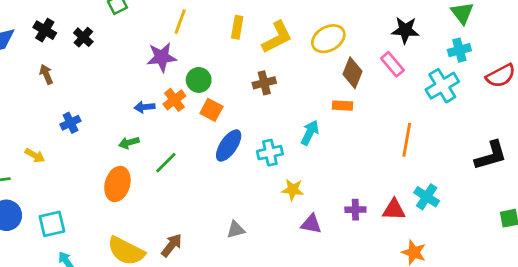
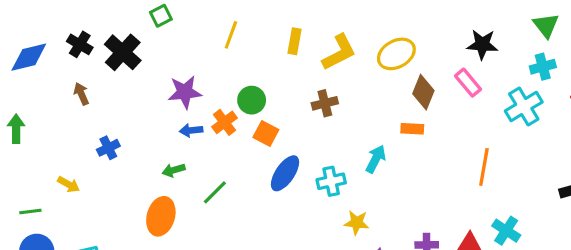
black cross: (83, 37) -> (123, 52), size x1.6
purple star: (162, 57) -> (185, 92), moved

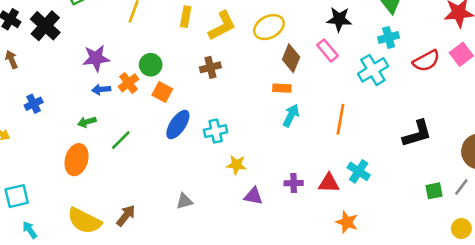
cyan arrow: (376, 159) -> (291, 115), moved

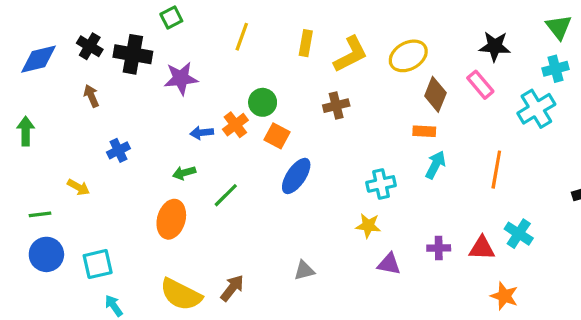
black cross: (45, 26) -> (133, 54), turned -32
purple star: (96, 58) -> (181, 78), moved
cyan cross: (216, 131) -> (381, 184), moved

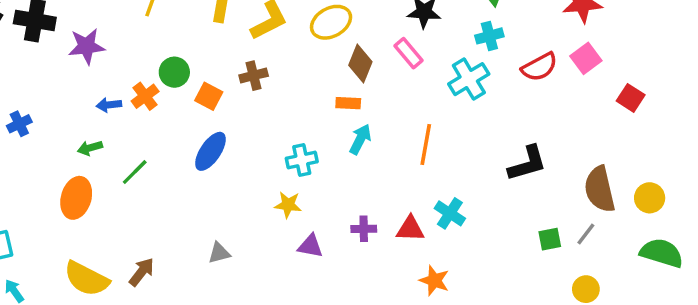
orange square: (277, 136) -> (209, 96), moved

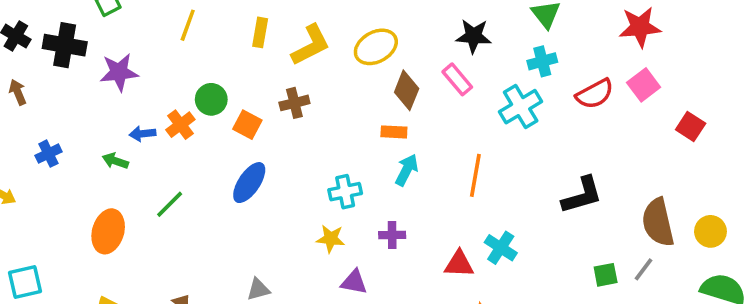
green arrow: (90, 148) -> (115, 161), moved, turned 35
purple cross: (364, 229) -> (392, 235), moved

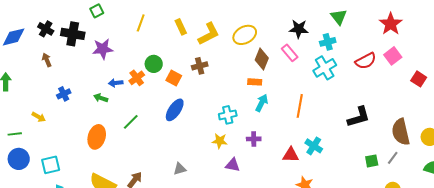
red star: (640, 27) -> (391, 24), turned -30
yellow rectangle: (260, 32) -> (181, 27), turned -35
cyan cross: (542, 61) -> (328, 42), moved

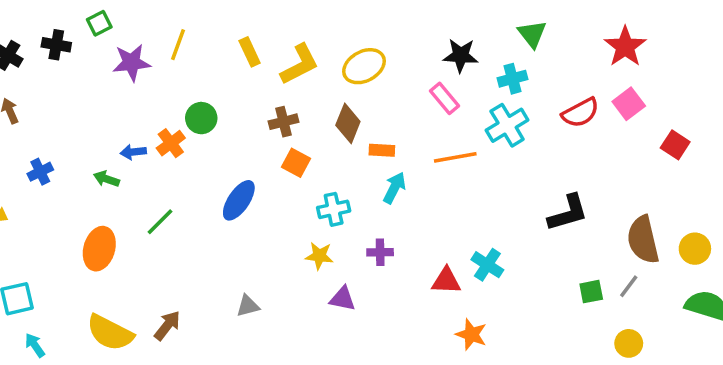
black cross: (73, 34) -> (56, 45), moved, size x0.7
purple star: (103, 49) -> (131, 63), moved
brown diamond: (262, 59) -> (348, 123), moved
orange square: (174, 78) -> (296, 163), moved
orange line: (300, 106) -> (455, 157), moved, turned 70

